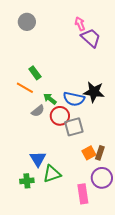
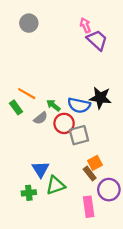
green rectangle: (35, 73) -> (16, 107), moved
brown rectangle: (100, 153) -> (90, 174), moved, turned -56

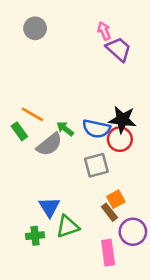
gray semicircle: (41, 118) -> (49, 144), size x1.5
red circle: (64, 123) -> (120, 139), moved

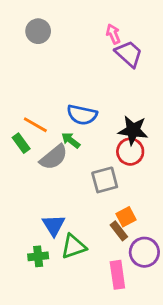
blue semicircle: (96, 129) -> (82, 115), moved

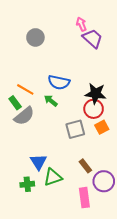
gray circle: (38, 31) -> (35, 37), moved
gray semicircle: (54, 157) -> (24, 116), moved
orange square: (126, 217) -> (102, 127), moved

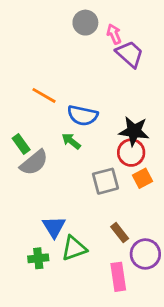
gray circle: (35, 37) -> (85, 23), moved
orange line: (25, 89) -> (44, 95), moved

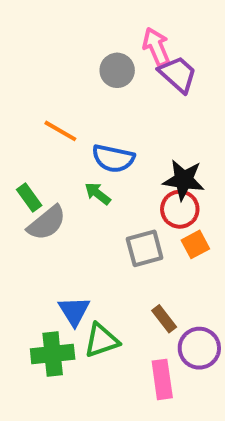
gray circle: (85, 23) -> (117, 70), moved
pink arrow: (114, 34) -> (156, 47), size x1.4
green cross: (38, 258) -> (53, 354), size x1.5

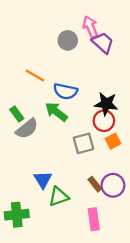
green arrow: (98, 194) -> (56, 112), size x1.5
purple circle: (199, 348) -> (113, 185), moved
green cross: (53, 354) -> (17, 215), moved

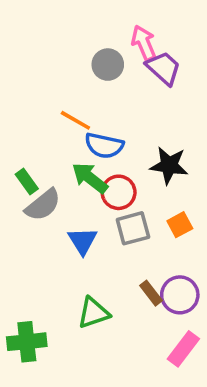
orange line: (35, 75) -> (75, 120), moved
red circle: (104, 121) -> (119, 192), moved
blue triangle: (43, 180) -> (83, 241), moved
pink rectangle: (94, 219) -> (183, 349), moved, turned 45

